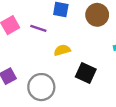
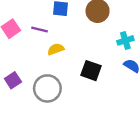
yellow semicircle: (62, 50) -> (56, 49), moved

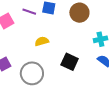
purple line: (40, 30) -> (29, 12), moved

